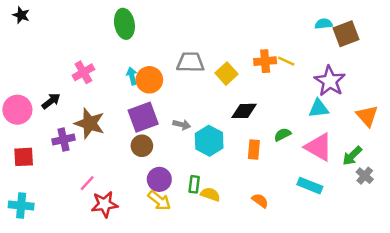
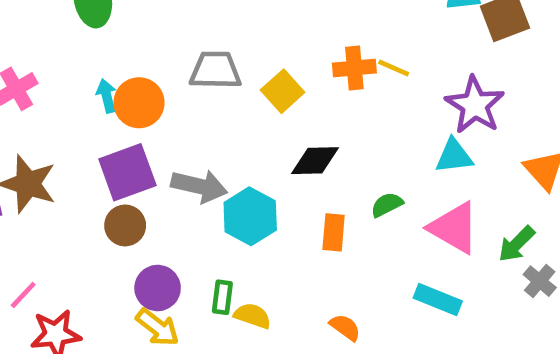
gray arrow: (182, 125) -> (199, 186), size x1.6

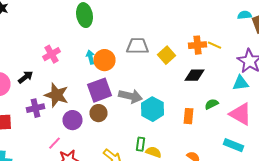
black diamond: (315, 161) -> (194, 75), moved
purple circle: (158, 288) -> (72, 120), moved

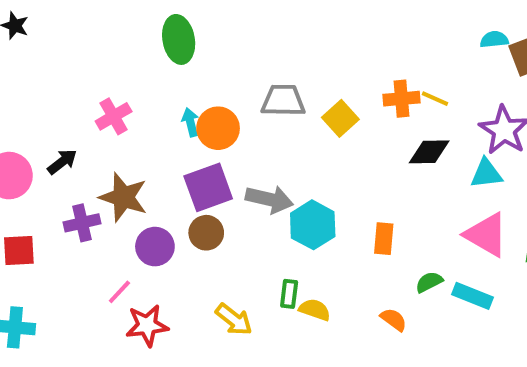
black diamond: (194, 75) -> (429, 152), moved
green semicircle: (212, 104) -> (429, 282), moved

